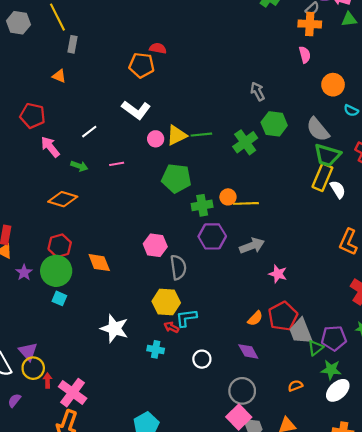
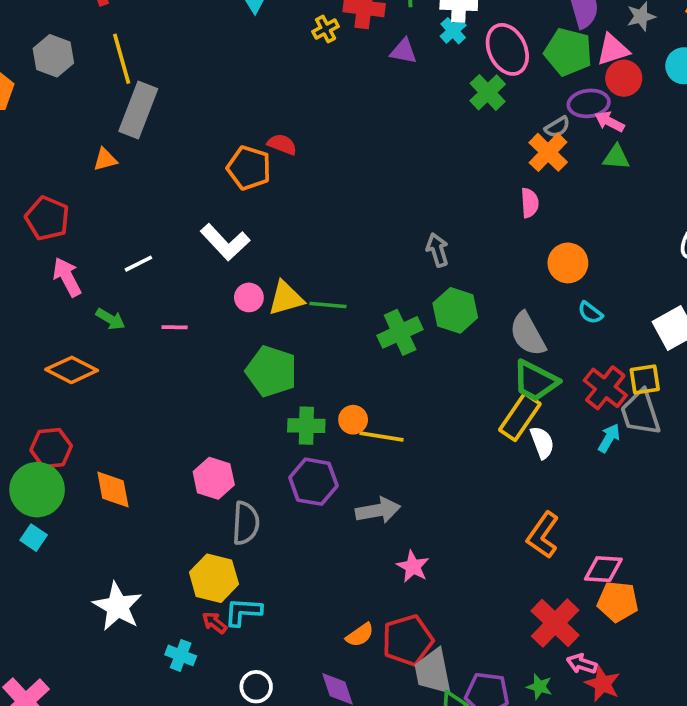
orange cross: (310, 24) -> (548, 152), turned 30
gray rectangle: (73, 44) -> (138, 110), size x1.8
orange triangle: (59, 76) -> (105, 159), turned -48

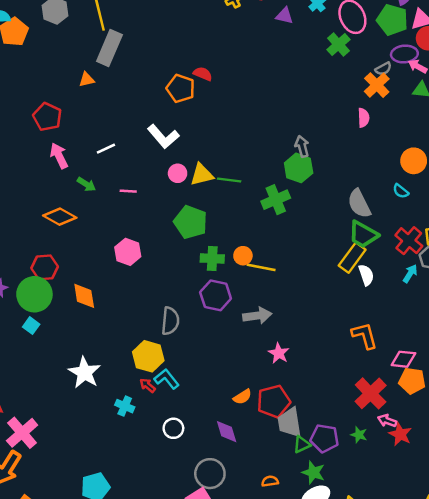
orange circle: (568, 263) -> (414, 161), moved
green hexagon: (455, 310) -> (299, 168), moved
pink hexagon: (214, 478) -> (128, 252), moved
orange L-shape: (543, 535) -> (365, 336), turned 128
cyan L-shape: (243, 612) -> (167, 379), turned 45

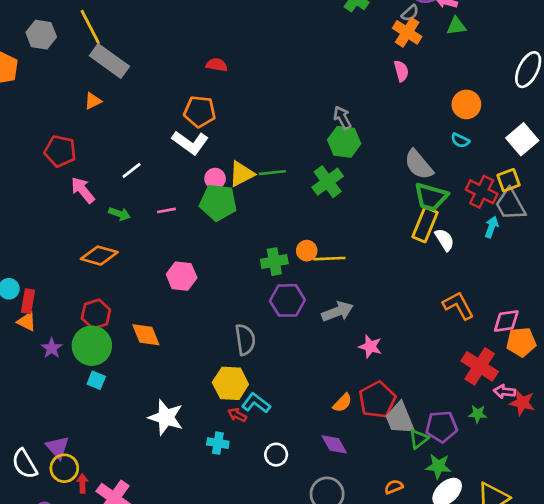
gray rectangle: (109, 48) -> (109, 61), turned -64
orange pentagon: (181, 88) -> (200, 112), moved
green pentagon: (191, 222) -> (218, 203), moved

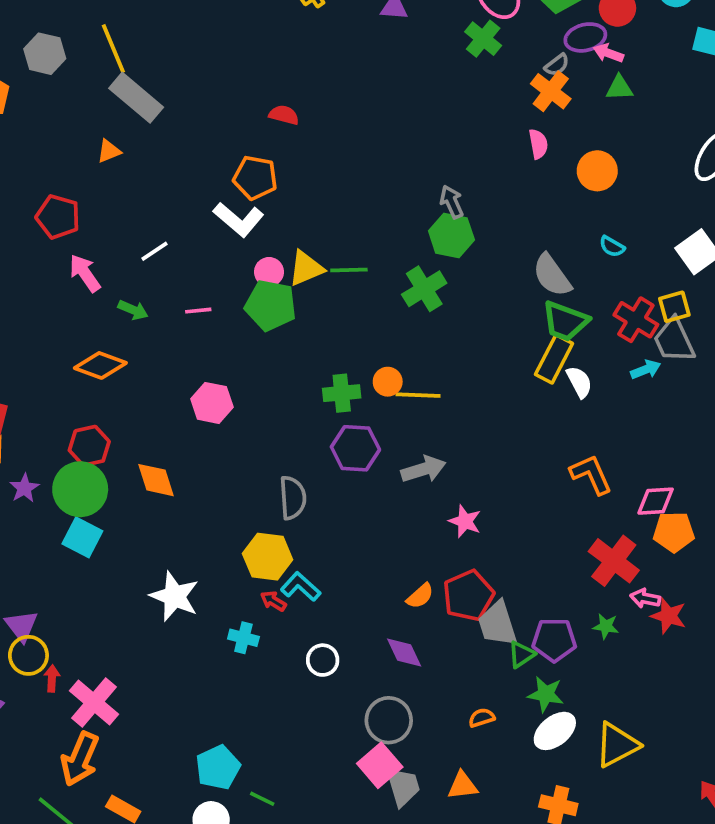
orange circle: (466, 104) -> (597, 171), moved
cyan arrow: (492, 227) -> (646, 369), turned 45
cyan square: (96, 380) -> (82, 537), size x1.5

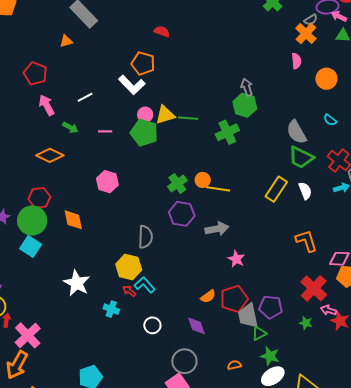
yellow rectangle: (554, 359) -> (276, 189), moved
green cross: (342, 393) -> (177, 184), turned -36
purple pentagon: (554, 640) -> (271, 307), moved

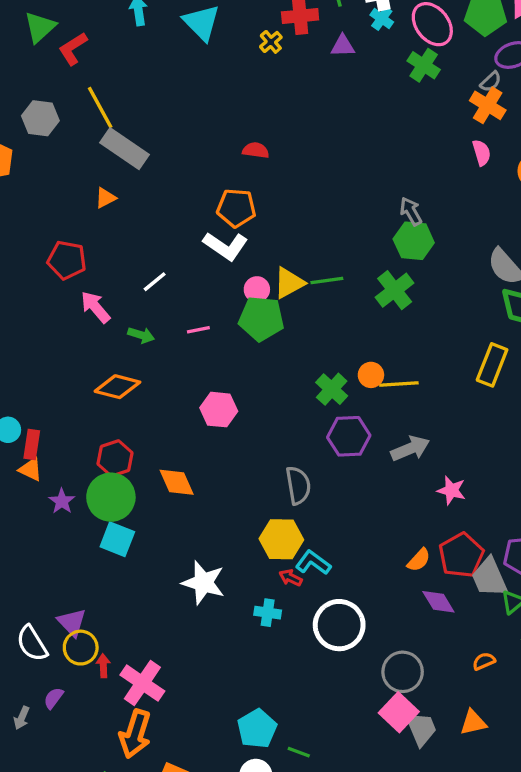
white circle: (152, 325) -> (339, 625), size x1.8
purple diamond: (196, 326) -> (438, 602), moved

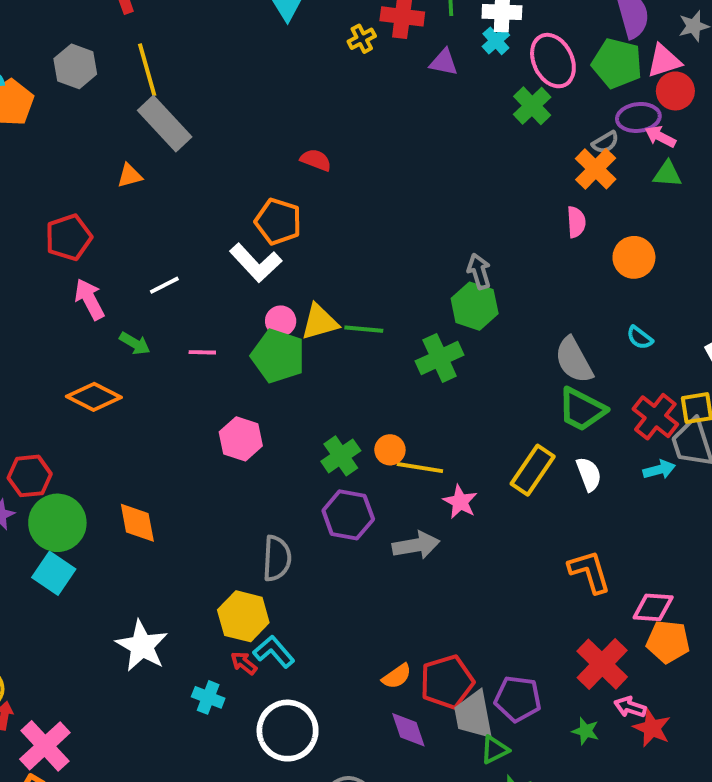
red pentagon: (67, 260) -> (69, 237), turned 30
pink hexagon: (219, 410) -> (241, 439), moved
red hexagon: (115, 458) -> (30, 476), moved
pink star: (451, 490) -> (460, 502), moved

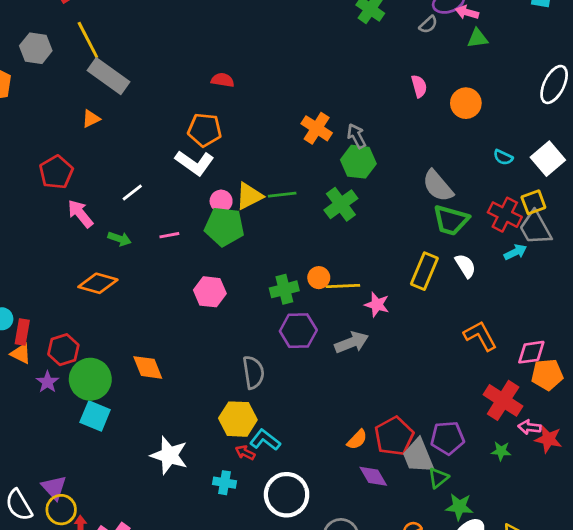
orange cross: (596, 169) -> (317, 128), moved
cyan semicircle: (640, 338) -> (503, 157), moved
green cross: (341, 456) -> (284, 289), turned 32

